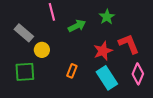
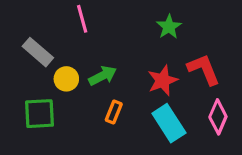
green arrow: (77, 26) -> (103, 76), moved

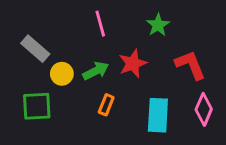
pink line: (82, 19) -> (100, 24), moved
red star: (163, 80) -> (133, 63), moved
cyan rectangle: (169, 123) -> (158, 115), turned 36

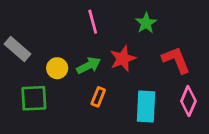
gray rectangle: (35, 49) -> (18, 49), moved

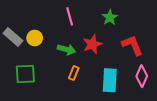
green arrow: (89, 65) -> (67, 49), turned 42
yellow circle: (57, 68) -> (35, 38), moved

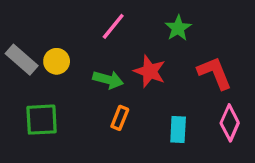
pink line: (70, 16) -> (113, 26), turned 54
red star: (92, 44) -> (150, 71), turned -30
cyan rectangle: (110, 80) -> (178, 130), size x0.7

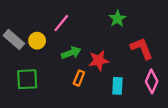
pink line: (113, 26) -> (61, 23), moved
red star: (150, 71) -> (99, 60), moved, turned -30
green arrow: (108, 80) -> (71, 53), turned -36

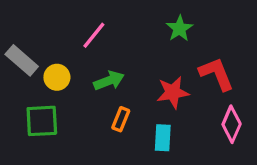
yellow circle: (37, 41) -> (57, 77), moved
red star: (99, 60) -> (173, 92), moved
cyan rectangle: (117, 86) -> (163, 138), moved

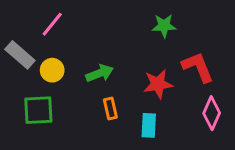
green star: (180, 29) -> (164, 26), turned 30
pink line: (94, 35) -> (52, 24), moved
orange rectangle: (121, 119) -> (110, 109), turned -35

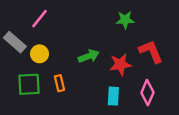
green arrow: (100, 73) -> (89, 56), moved
orange rectangle: (110, 109) -> (59, 83), moved
pink diamond: (212, 113) -> (147, 93), moved

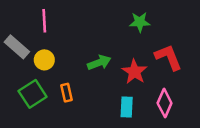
pink line: (40, 19) -> (44, 21), turned -42
red star: (120, 64) -> (134, 72), turned -30
green square: (29, 84) -> (33, 94), turned -30

